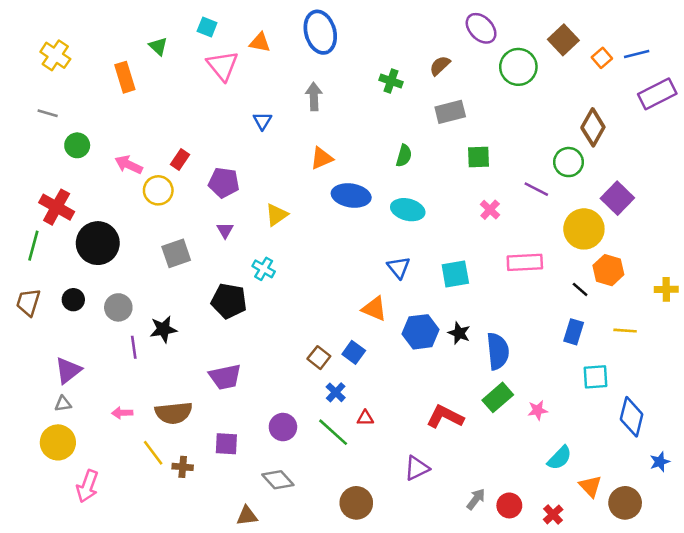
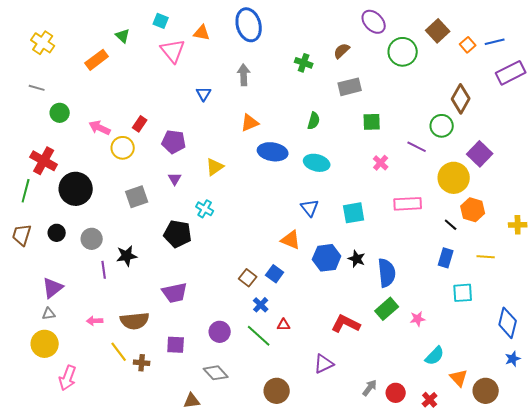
orange rectangle: (125, 77) -> (97, 60), turned 70
blue diamond: (632, 417) -> (508, 323), moved

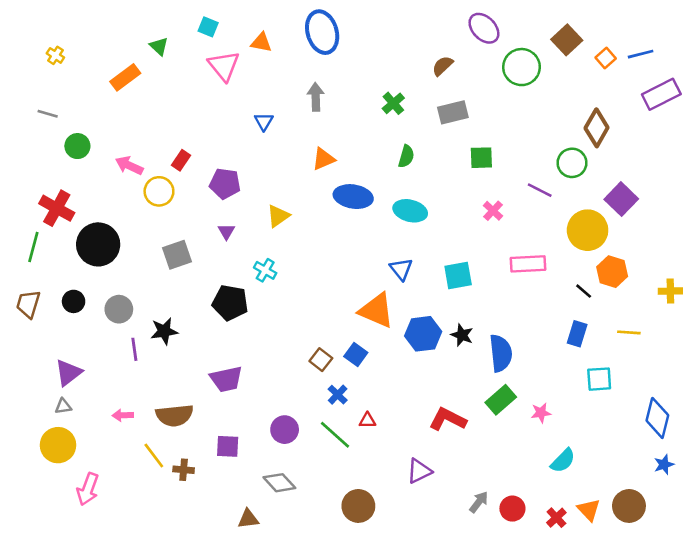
yellow cross: (43, 43) -> (55, 55), size x0.6
green cross: (304, 63) -> (393, 103), moved, turned 30
orange triangle: (291, 240) -> (376, 310), size x1.4
orange triangle: (459, 378) -> (589, 510), moved

